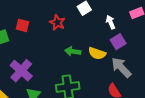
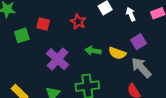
white arrow: (110, 22) -> (131, 14), moved
purple cross: (21, 71) -> (58, 59), moved

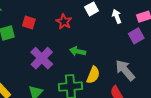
purple square: (139, 42) -> (136, 36), moved
yellow semicircle: (117, 53) -> (93, 75), moved, turned -90

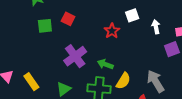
red star: (64, 22) -> (112, 31), moved
green arrow: (78, 51) -> (105, 64), moved

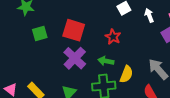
red square: (68, 19) -> (74, 30), moved, size x1.6
red star: (112, 31) -> (113, 37), moved

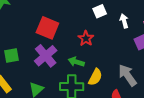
green square: (40, 33) -> (12, 56), moved

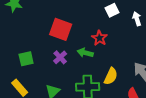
purple cross: (46, 56) -> (60, 57), size x0.6
green arrow: (76, 62) -> (85, 53), moved

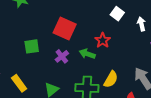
white square: (112, 10) -> (117, 14), turned -32
green square: (26, 59) -> (32, 46), moved

